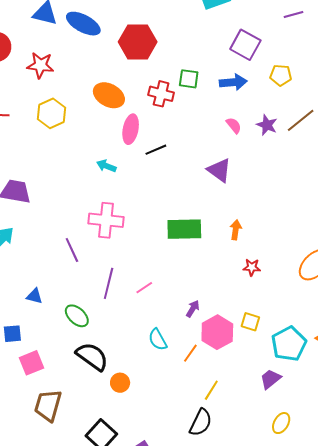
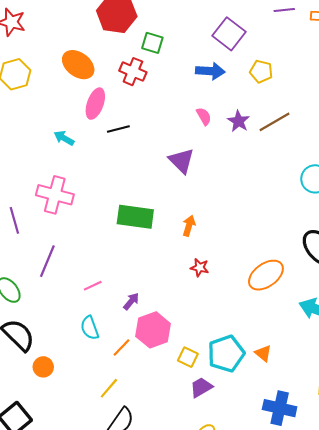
green square: (189, 79) -> (152, 43), moved
pink line: (144, 288) -> (93, 286), moved
yellow square: (250, 322) -> (188, 357), moved
yellow line: (211, 390) -> (109, 388), moved

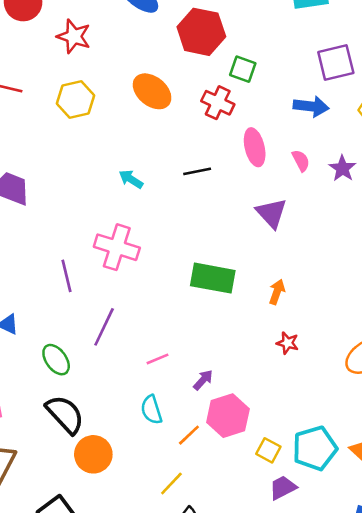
purple square: (229, 34) -> (336, 62), turned 36
pink ellipse: (95, 104) -> (255, 147), moved, turned -36
orange circle: (43, 367) -> (93, 454), size x1.5

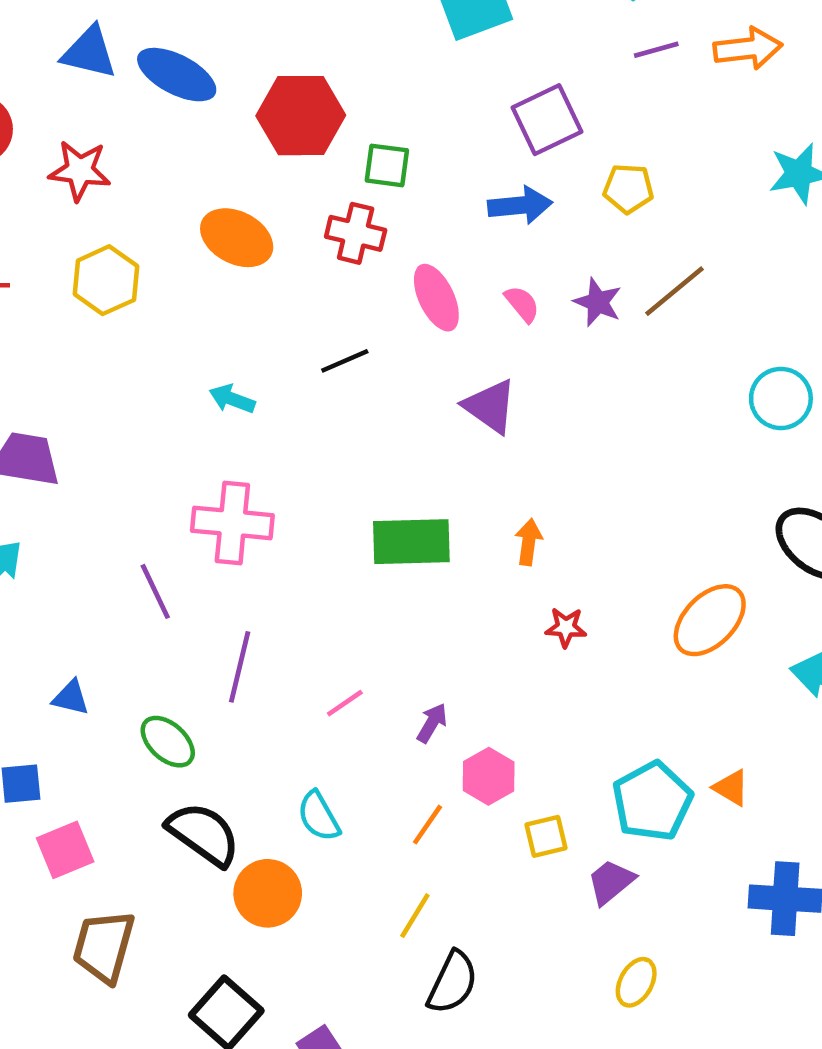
cyan semicircle: (151, 410) -> (319, 816), moved
pink hexagon: (228, 416) -> (489, 776), size x0.7
yellow square: (268, 450) -> (546, 836), moved, turned -30

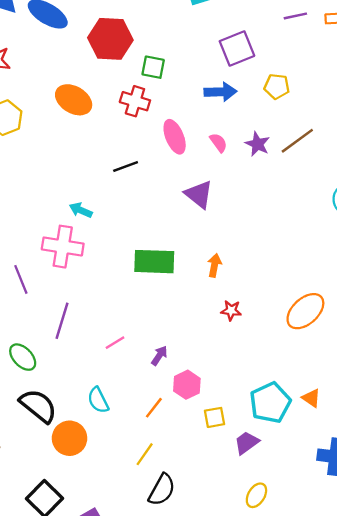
cyan arrow: (232, 399) -> (81, 210), moved

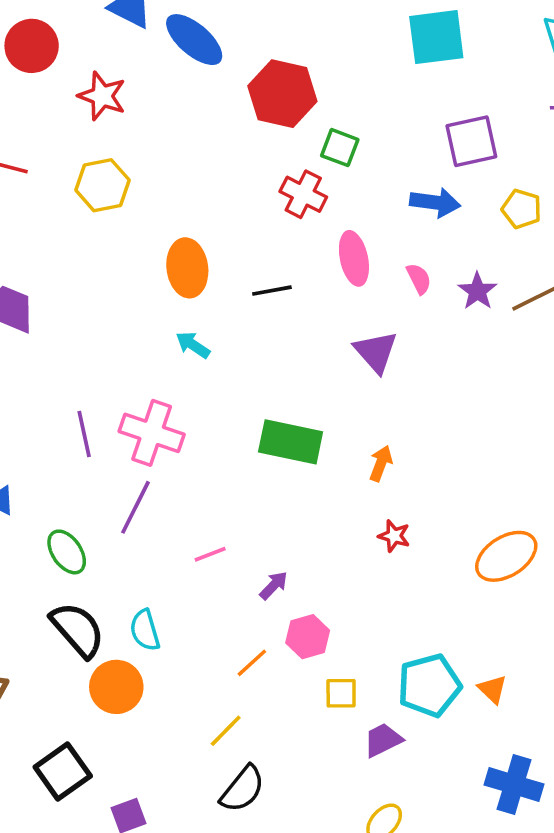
orange ellipse: (74, 100) -> (187, 268), moved, turned 42
pink cross: (63, 247) -> (152, 433), moved
cyan semicircle: (98, 400) -> (145, 630), moved

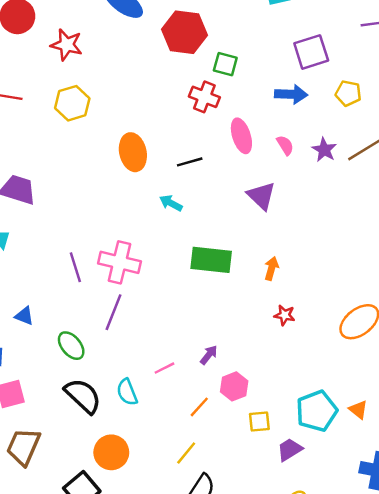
cyan arrow: (193, 345) -> (171, 203), moved
pink line: (210, 554) -> (164, 368), moved
orange circle: (116, 687) -> (111, 452), moved

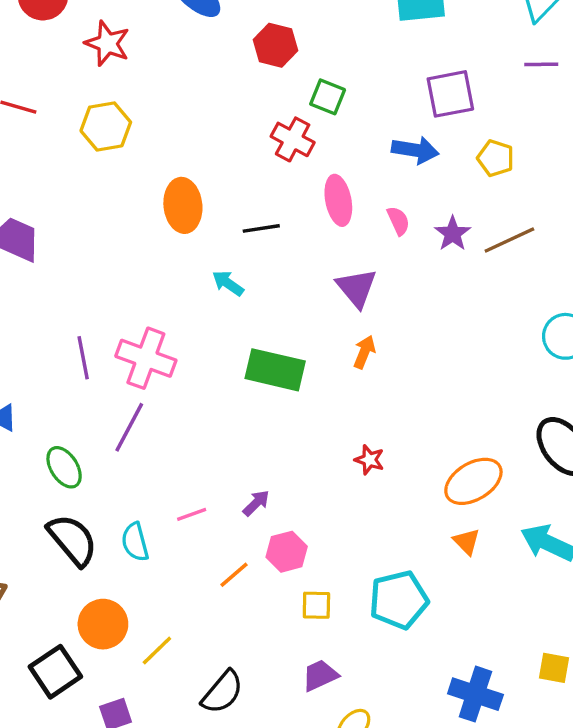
red hexagon: (185, 32) -> (275, 45), size x0.7
orange arrow: (271, 268) -> (364, 352), moved
orange triangle: (358, 410) -> (467, 542), moved
purple trapezoid: (290, 450) -> (320, 675), moved
yellow line: (186, 453) -> (157, 650), moved

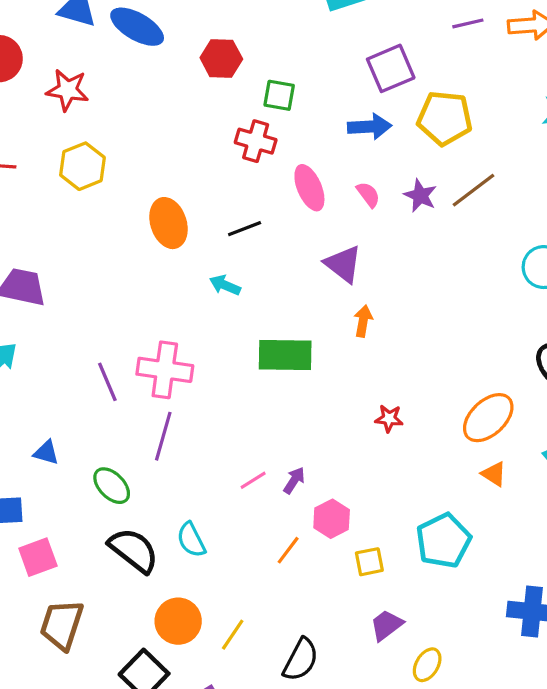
yellow pentagon: (496, 158) -> (445, 118), size x1.6
pink line: (192, 514) -> (253, 480), moved

